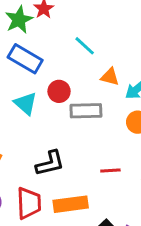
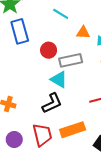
blue rectangle: (25, 59) -> (20, 31), turned 55
cyan triangle: (26, 104) -> (59, 80), moved

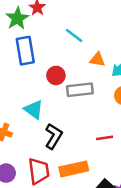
cyan triangle: (59, 80) -> (34, 110), moved
black L-shape: (52, 103) -> (54, 136), turned -40

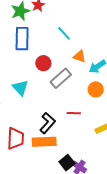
gray rectangle: (80, 90) -> (61, 78), turned -45
black L-shape: (54, 136) -> (47, 123), moved
red line: (105, 138) -> (74, 113), moved

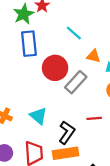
red circle: (43, 63) -> (55, 68), size x1.5
cyan triangle: (20, 88) -> (38, 116), moved

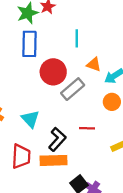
cyan line: (74, 33) -> (77, 38), turned 42

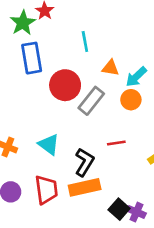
orange circle: (112, 102) -> (131, 100), moved

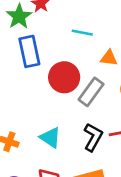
cyan line: (85, 42) -> (82, 33), turned -66
black L-shape: (84, 162) -> (93, 137), moved

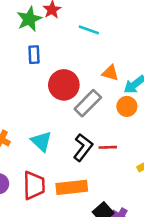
cyan line: (82, 33) -> (89, 30), moved
blue rectangle: (29, 51) -> (34, 55), size x0.6

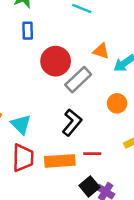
orange circle: (127, 106) -> (117, 103), moved
cyan triangle: (41, 141) -> (21, 124), moved
red line: (108, 147) -> (92, 154), moved

